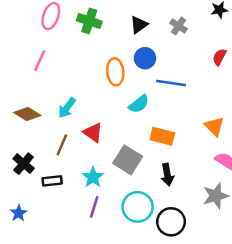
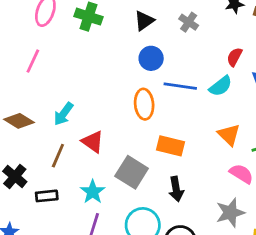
orange ellipse: (115, 72) -> (144, 104), moved
cyan semicircle: (139, 104) -> (221, 86), moved

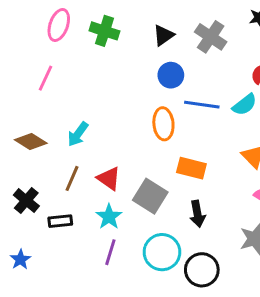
gray cross: (189, 22) -> (211, 37), size x1.5
red triangle: (93, 142) -> (109, 178), moved

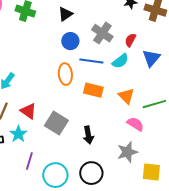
gray cross: (211, 37) -> (102, 33), moved
orange rectangle: (191, 168) -> (93, 90), moved
cyan star: (109, 217) -> (18, 134), moved
cyan circle: (162, 252) -> (55, 175), moved

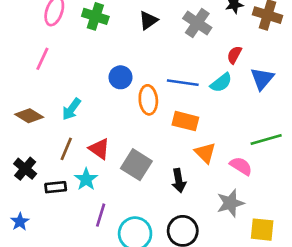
gray cross: (102, 33) -> (197, 23), moved
blue circle: (70, 41) -> (120, 77), moved
orange triangle: (126, 96) -> (205, 153), moved

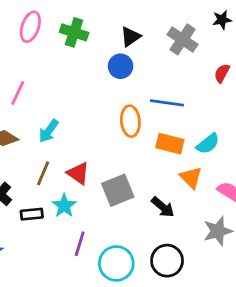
pink line: (42, 59) -> (18, 93), moved
blue circle: (120, 77) -> (121, 66), moved
cyan semicircle: (221, 83) -> (208, 144), moved
gray square: (136, 165) -> (118, 190), turned 36
black arrow: (179, 181) -> (163, 207), turned -40

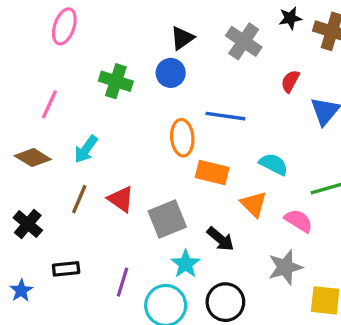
green cross: (74, 32) -> (116, 81), moved
orange rectangle: (170, 144) -> (212, 173), moved
cyan semicircle: (208, 144) -> (274, 164), turned -115
cyan star: (64, 206) -> (186, 264), moved
black rectangle: (32, 214) -> (66, 269), moved

